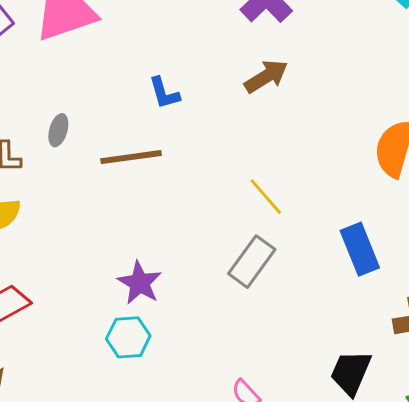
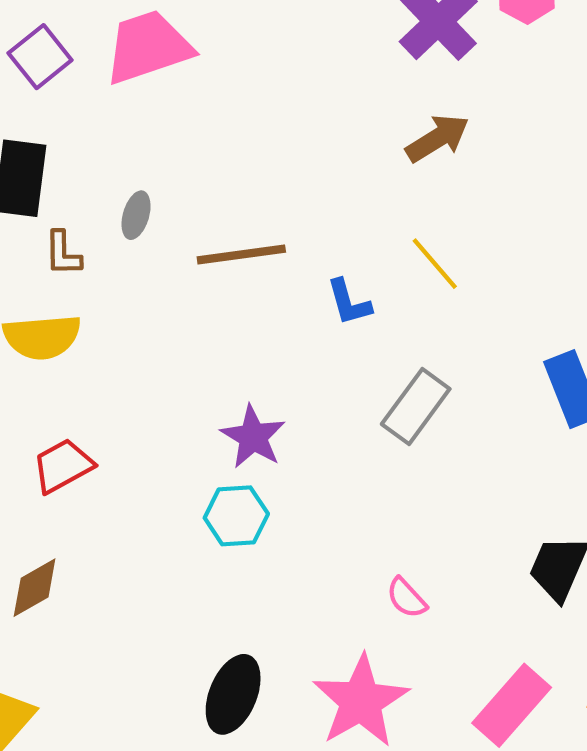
blue L-shape: (164, 93) -> (349, 302), moved
yellow line: (266, 197) -> (435, 264), moved

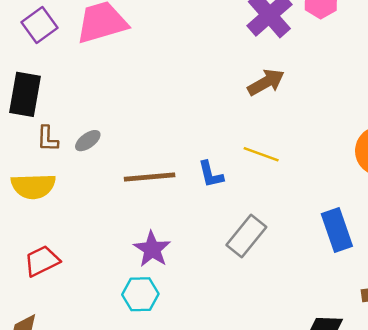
gray ellipse: (136, 215) -> (88, 141), moved, turned 35
brown line: (241, 255) -> (150, 177), moved
yellow line: (435, 264) -> (261, 154), turned -32

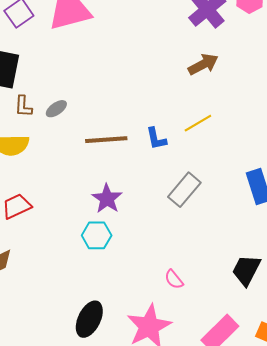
yellow line: (261, 154) -> (198, 123), turned -52

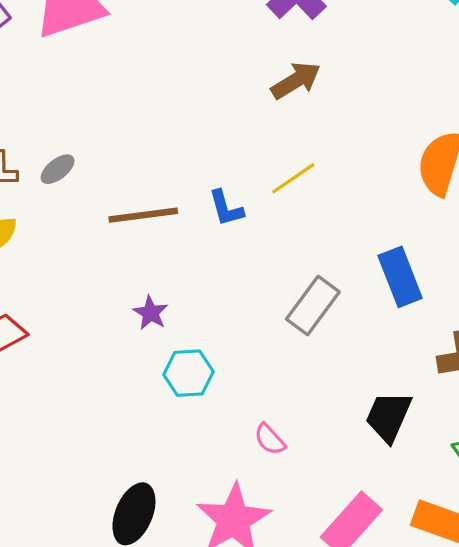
gray rectangle: (184, 190) -> (313, 306), moved
purple star: (107, 199) -> (151, 313), size x0.7
cyan hexagon: (97, 235) -> (189, 373), moved

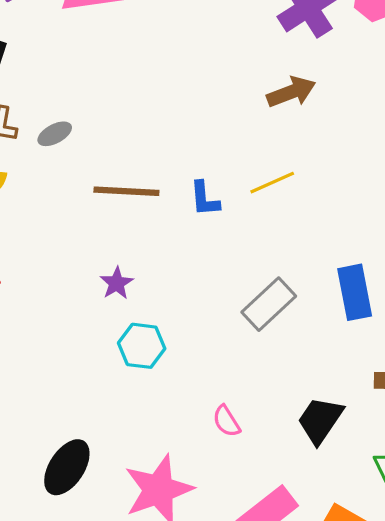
pink semicircle: (270, 439) -> (226, 421), moved

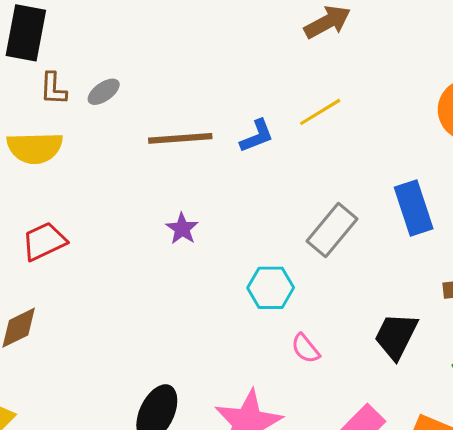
blue L-shape: (205, 199) -> (257, 136), turned -99
cyan hexagon: (142, 346) -> (271, 288), moved

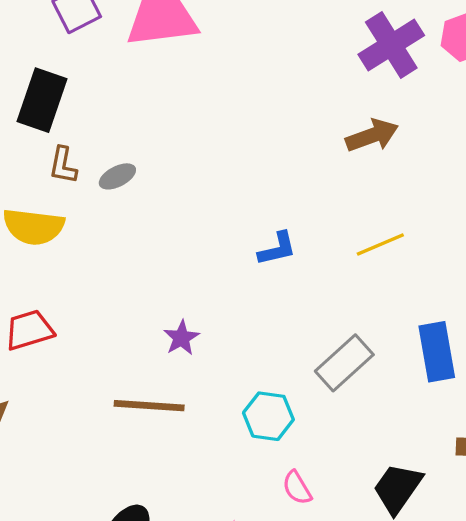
yellow line: (320, 112) -> (380, 245), moved
brown line: (180, 138) -> (149, 406), moved

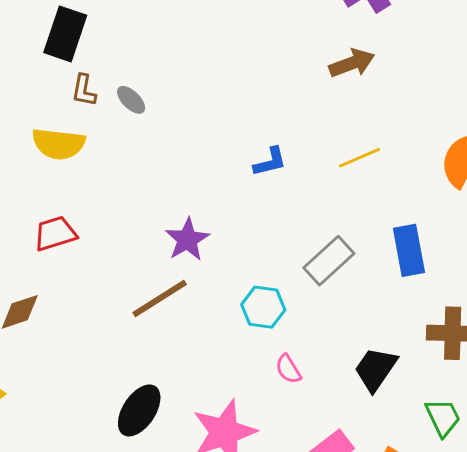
gray ellipse: (117, 176) -> (131, 100), turned 72
purple star: (181, 338) -> (187, 240), size x1.4
brown line: (149, 406) -> (160, 299), turned -36

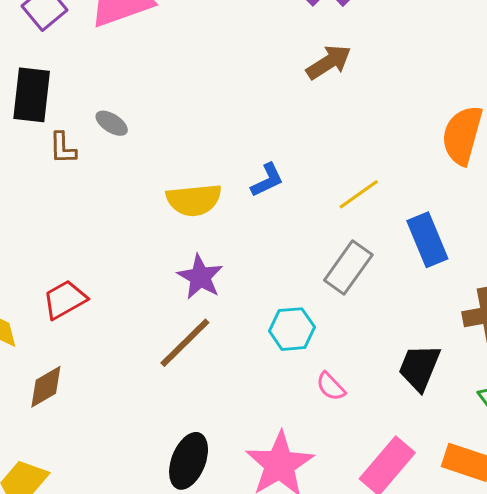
gray ellipse: (131, 100) -> (112, 123), moved
yellow semicircle: (59, 144) -> (194, 200), moved
yellow line: (359, 158) -> (359, 194), moved

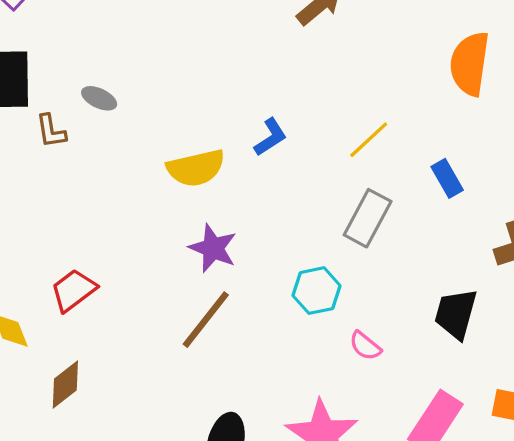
blue rectangle: (427, 240) -> (447, 178), size x0.7

